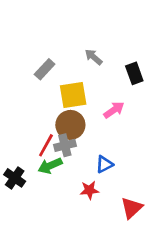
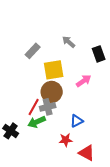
red triangle: (132, 208) -> (87, 153), moved, turned -48

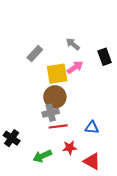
pink arrow: (84, 81) -> (75, 67), moved
red line: (34, 107) -> (58, 126), moved, turned 54
blue triangle: (77, 121) -> (92, 128), moved, turned 32
green arrow: (37, 122) -> (42, 156), moved

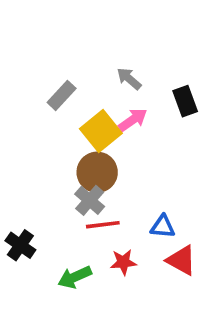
yellow square: (57, 74) -> (101, 131), turned -30
gray cross: (51, 113) -> (90, 200), turned -35
red triangle: (92, 161) -> (181, 260), moved

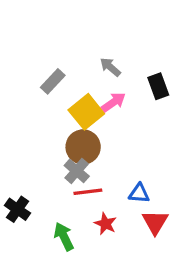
red triangle: (181, 260) -> (155, 222), turned 32
red star: (123, 262) -> (105, 224), turned 30
green arrow: (75, 277) -> (64, 236), turned 88

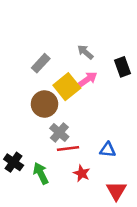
brown circle: (83, 147) -> (44, 104), moved
red triangle: (155, 222) -> (116, 191), moved
green arrow: (64, 236) -> (41, 173), moved

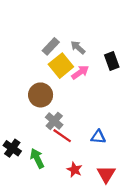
gray rectangle: (41, 63) -> (51, 46), moved
yellow square: (67, 87) -> (61, 66), moved
red line: (68, 149) -> (62, 136), turned 42
red star: (82, 173) -> (75, 170), moved

